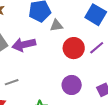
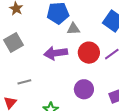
purple arrow: (24, 45) -> (56, 53), moved

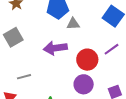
red circle: (89, 53) -> (87, 60), moved

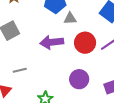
red circle: (87, 60) -> (85, 43), moved

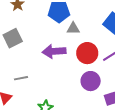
purple circle: (79, 79) -> (91, 81), moved

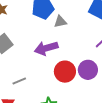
red circle: (87, 53) -> (65, 72), moved

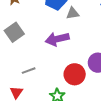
red circle: (65, 72) -> (75, 74), moved

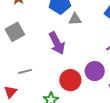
purple arrow: (57, 39) -> (57, 43), turned -110

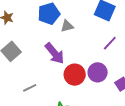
red circle: (70, 80) -> (75, 75), moved

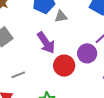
purple circle: (98, 72) -> (87, 53), moved

